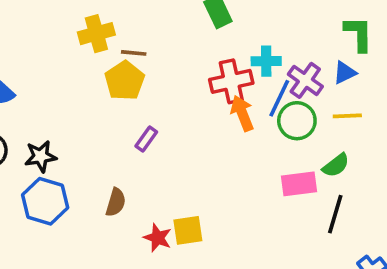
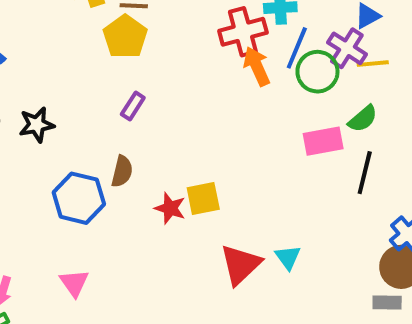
purple cross: (305, 80) -> (347, 48), moved
purple rectangle: (146, 139) -> (133, 106), moved
blue hexagon: (45, 201) -> (79, 198), moved

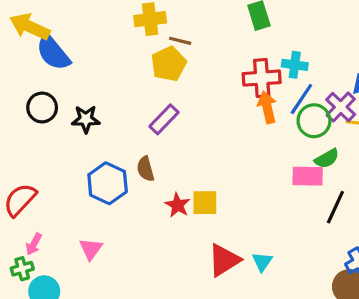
purple rectangle: (133, 106) -> (164, 119), size x1.4
green semicircle: (363, 119) -> (327, 159), moved
brown semicircle: (122, 171) -> (145, 169), turned 140

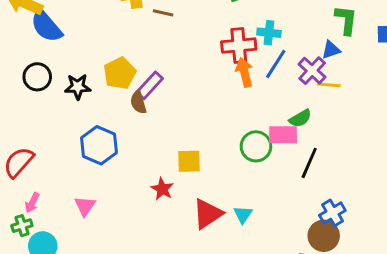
yellow pentagon: (169, 64) -> (120, 73), moved
green circle: (314, 121) -> (256, 146), moved
brown semicircle: (145, 169) -> (138, 102), moved
red star: (178, 205) -> (162, 189), moved

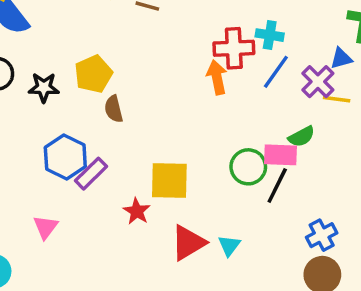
orange arrow: (244, 72) -> (217, 77), moved
purple rectangle: (150, 85) -> (91, 174), moved
yellow square: (189, 161) -> (169, 180), size x1.4
black line: (309, 163) -> (277, 185), moved
blue cross: (332, 213) -> (322, 235), moved

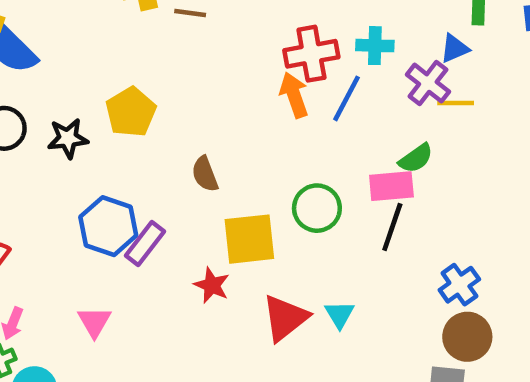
cyan cross: (270, 35) -> (375, 46), moved
blue line: (276, 72) -> (346, 98), moved
brown semicircle: (114, 109) -> (205, 174), moved
green circle: (248, 167) -> (317, 208), moved

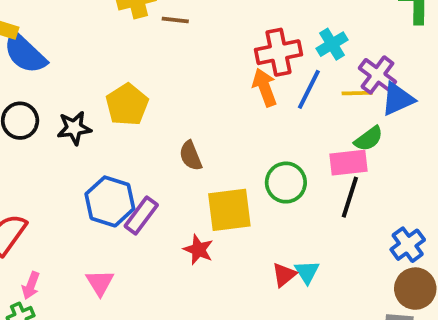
cyan cross: (375, 46) -> (332, 44), turned -32
blue triangle: (454, 48) -> (398, 99), moved, size x1.4
yellow line: (456, 103) -> (357, 93), moved
red triangle: (285, 318) -> (284, 275), moved, size x0.6

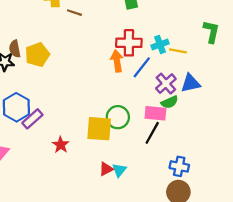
purple cross: (377, 75) -> (166, 84), moved
yellow line: (357, 93) -> (178, 51), moved
brown semicircle: (191, 156) -> (15, 49), moved
yellow square: (229, 210) -> (99, 129), moved
blue cross: (408, 245) -> (179, 166), turned 36

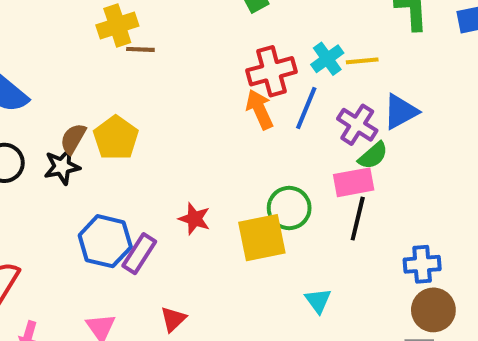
brown line: (74, 13) -> (140, 49), moved
brown semicircle: (15, 49) -> (73, 139), turned 56
red star: (61, 145) -> (194, 219), moved
red triangle: (106, 169) -> (173, 319), moved

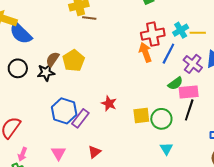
green semicircle: (373, 156) -> (175, 83), moved
green circle: (289, 208) -> (161, 119), moved
yellow square: (262, 238) -> (141, 115), size x0.7

